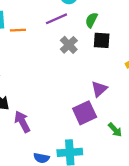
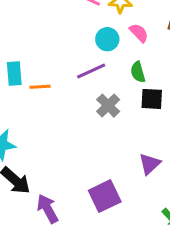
green semicircle: (91, 20) -> (138, 72), turned -42
purple square: (85, 113) -> (105, 196), moved

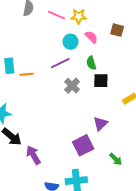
purple square: (105, 196) -> (83, 145), moved

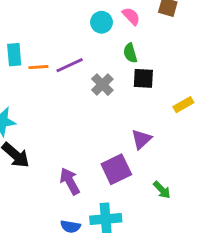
purple line: (60, 63) -> (70, 65), moved
purple arrow: (33, 155) -> (70, 181), moved

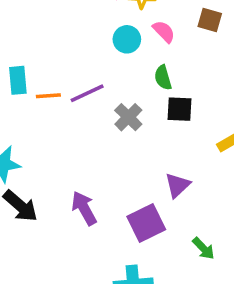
purple arrow: (70, 181) -> (84, 208), moved

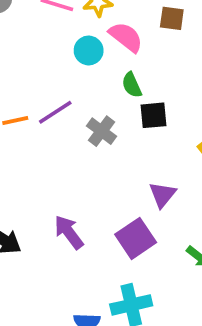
pink semicircle: (164, 32) -> (126, 37), size x1.4

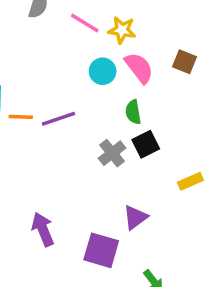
black square: (153, 115) -> (146, 144), turned -36
gray cross: (102, 131) -> (112, 153), moved
purple square: (136, 238) -> (101, 250), turned 36

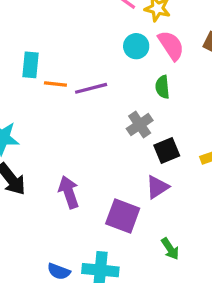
black square: (146, 144) -> (167, 151), moved

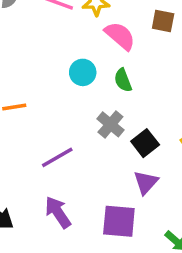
cyan circle: (136, 46) -> (83, 72), moved
purple line: (91, 88) -> (57, 157), moved

